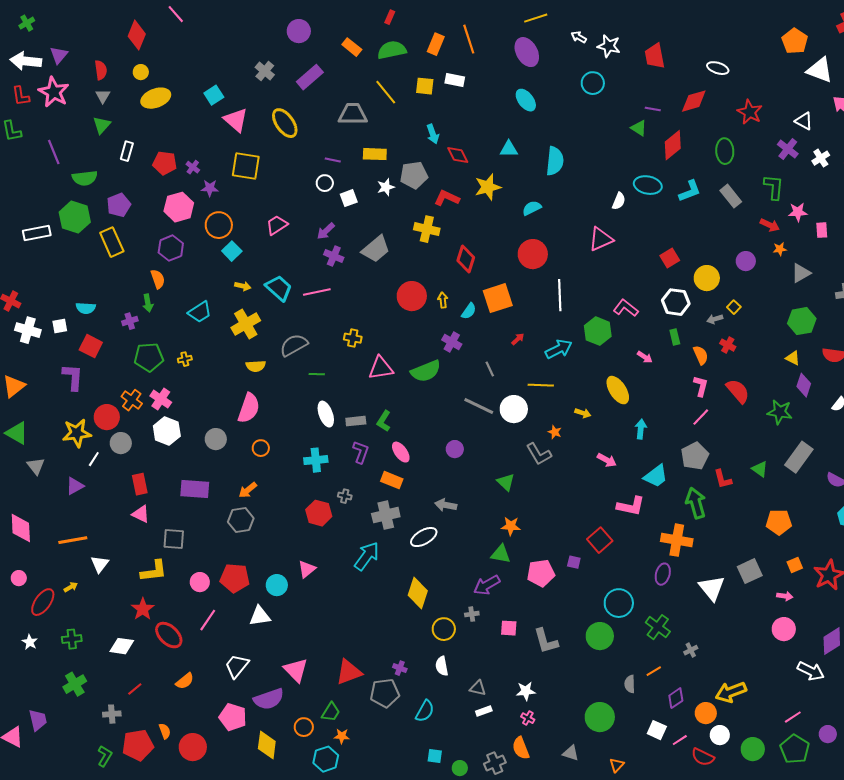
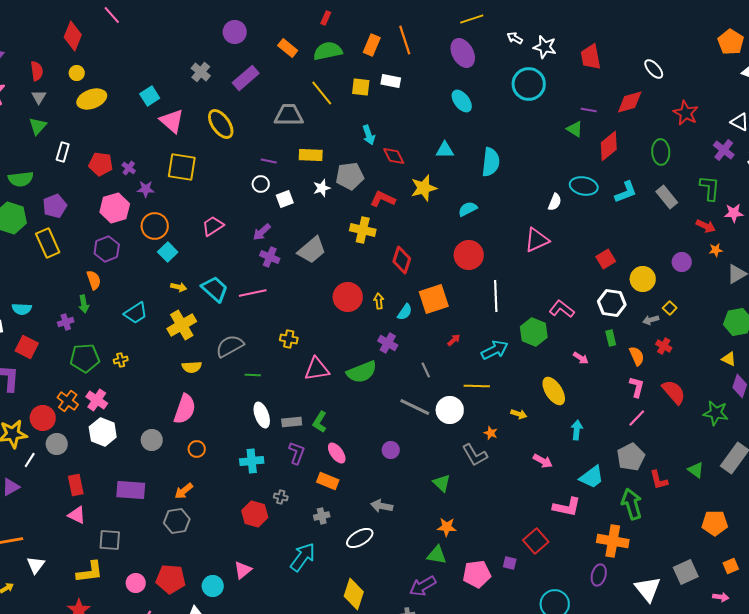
white ellipse: (718, 68) -> (654, 69), turned 30
cyan circle: (593, 83) -> (529, 84), size x1.4
gray cross: (386, 515) -> (322, 516), size x0.6

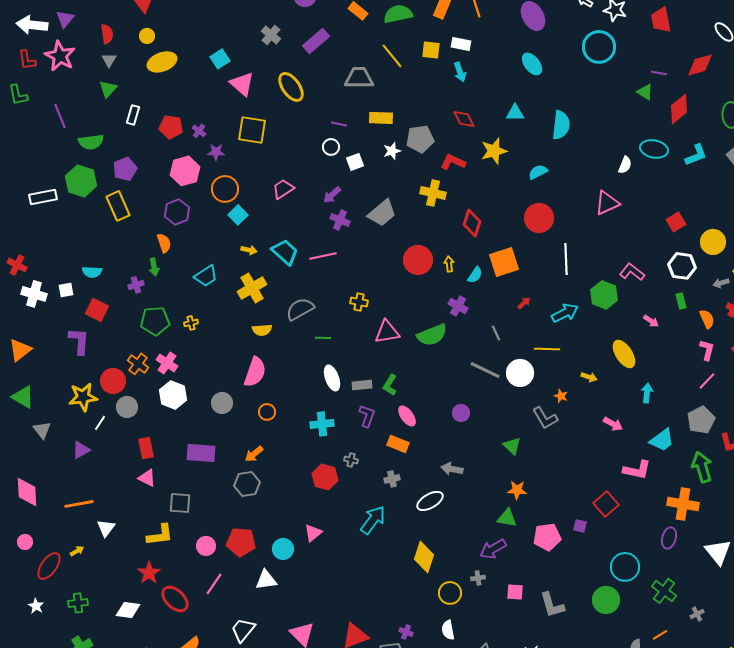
cyan arrow: (369, 135) -> (460, 72), moved

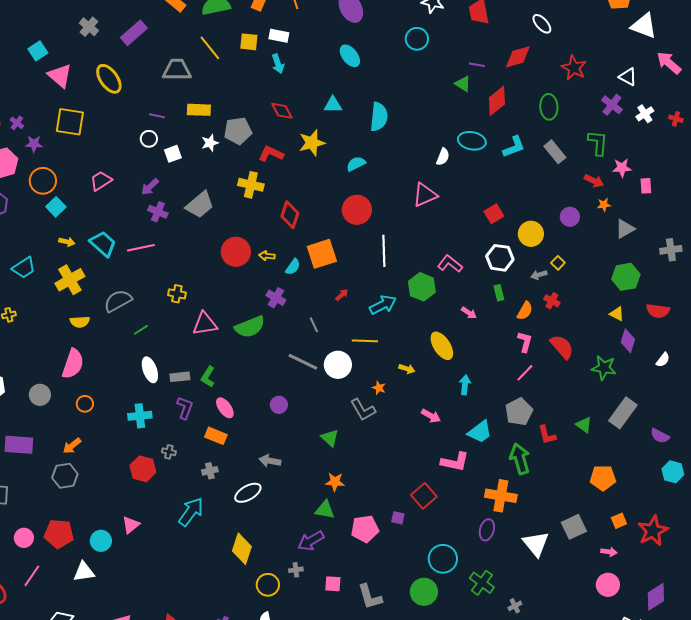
cyan circle: (599, 47) -> (417, 39), size x0.7
yellow arrow: (449, 264) -> (267, 256), turned -77
orange semicircle: (707, 319) -> (525, 311), turned 54
green line: (323, 338) -> (141, 330), turned -35

